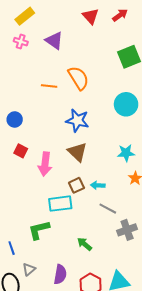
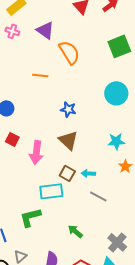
orange semicircle: (78, 78) -> (69, 52), moved
blue star: (77, 121) -> (68, 109), size x0.7
brown square: (76, 185) -> (67, 173), turned -35
gray cross: (127, 230) -> (117, 242), moved, turned -30

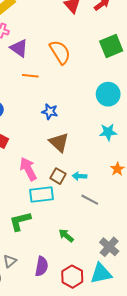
purple triangle: (45, 30) -> (19, 48), moved
blue star: (68, 109) -> (50, 112), moved
cyan star: (116, 141) -> (108, 132), moved
pink arrow: (36, 152) -> (28, 169), moved, turned 145

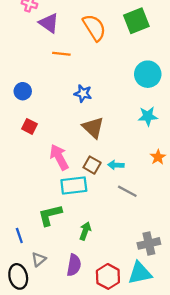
green square: (111, 46) -> (136, 21), moved
green arrow: (66, 236) -> (85, 231), moved, turned 70
gray cross: (109, 247) -> (149, 243), turned 36

